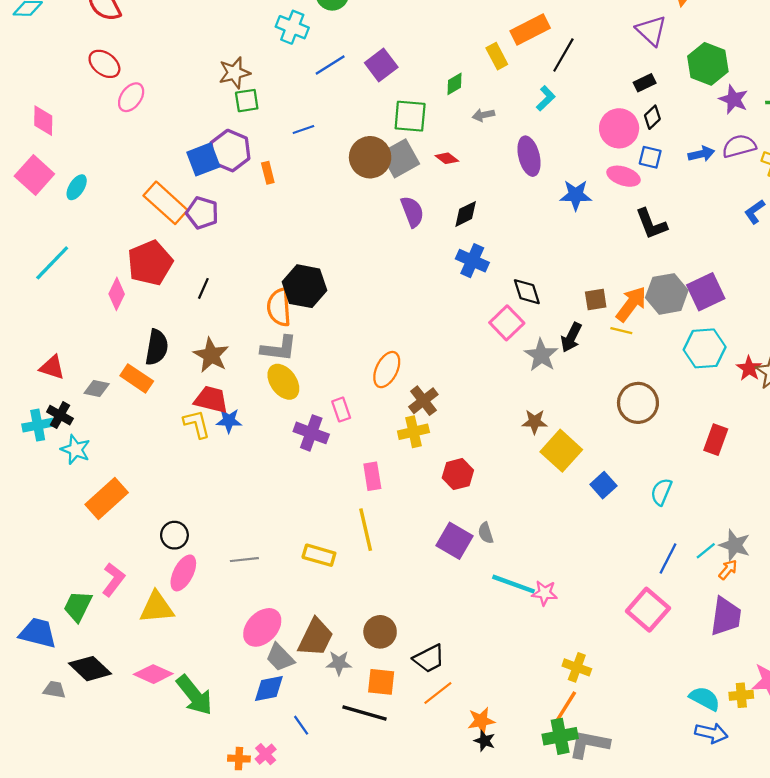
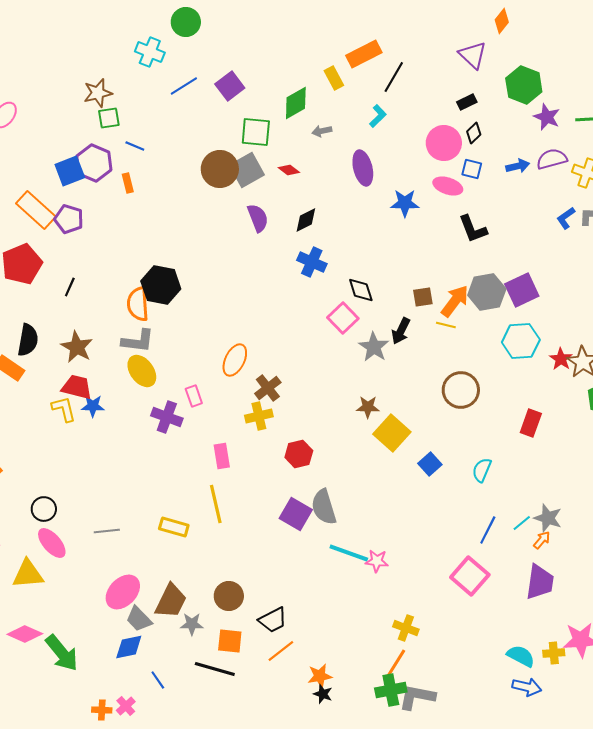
green diamond: (455, 84) -> (296, 103), size x1.6
blue line: (303, 129) -> (135, 146), moved, turned 42
gray semicircle: (486, 533) -> (324, 507), size x1.8
pink ellipse: (183, 573) -> (52, 543), turned -68

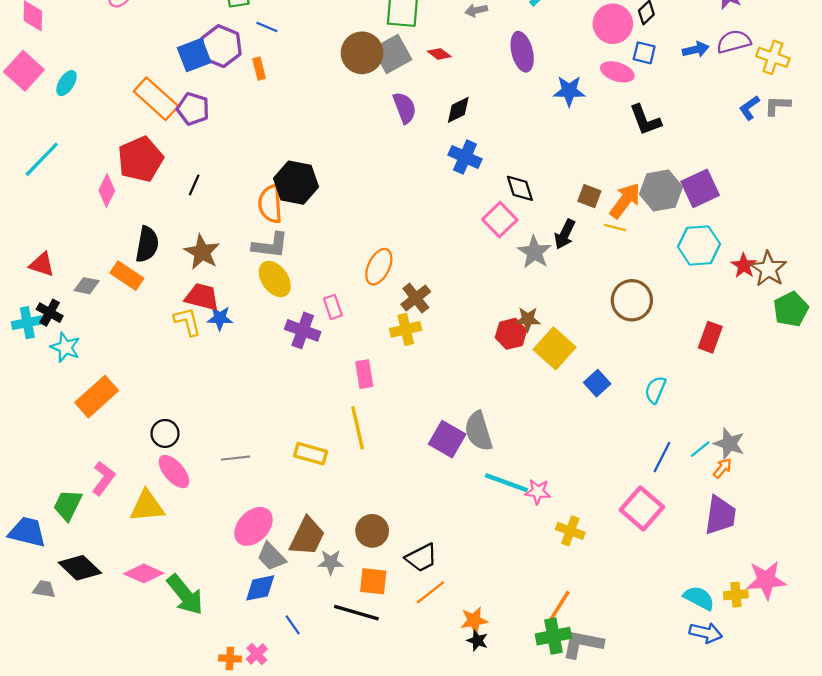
brown square: (423, 297) -> (589, 196), turned 30
red hexagon: (299, 454) -> (511, 334), moved
yellow cross: (406, 628) -> (570, 531), moved

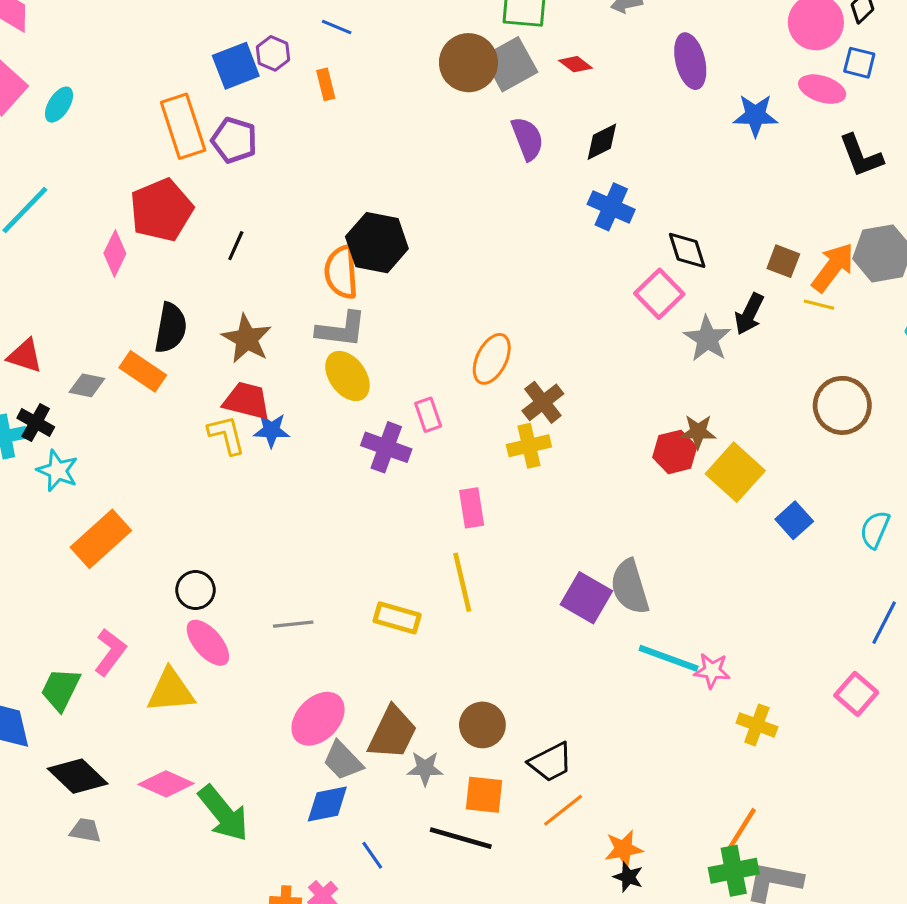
purple hexagon: (221, 46) -> (273, 53), size x0.6
orange rectangle: (156, 99) -> (183, 126), turned 30
pink square: (642, 508) -> (856, 694), size x0.7
gray trapezoid: (44, 589) -> (85, 830), moved

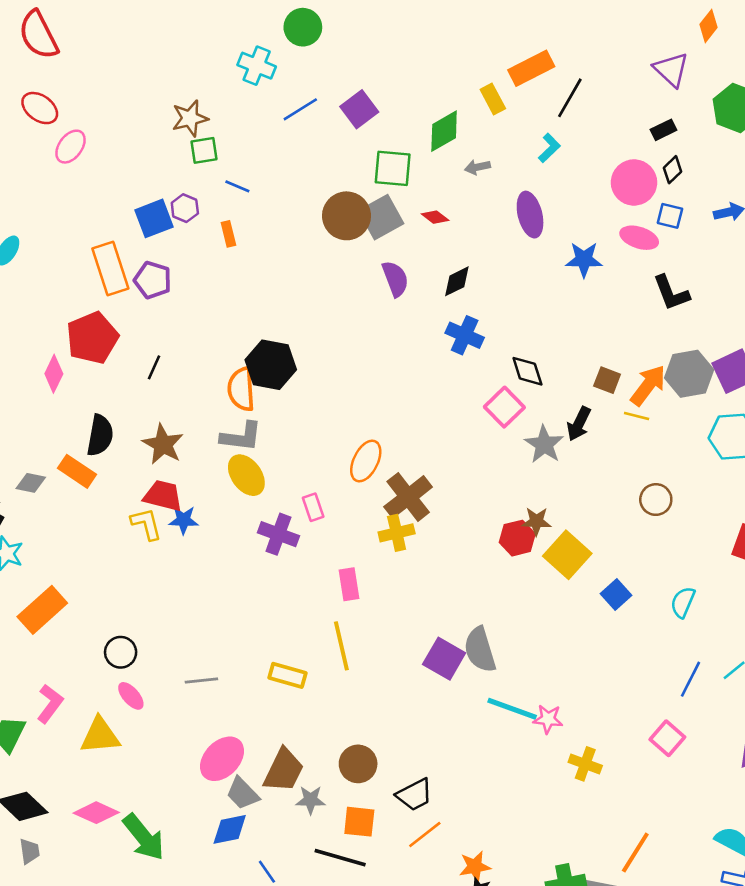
brown cross: (543, 402) -> (408, 497), size x1.4
brown circle: (842, 405) -> (656, 500), size x0.7
pink ellipse: (208, 643) -> (131, 696), size x0.7
gray trapezoid: (85, 830) -> (29, 851), turned 72
orange line: (740, 832) -> (635, 852), moved

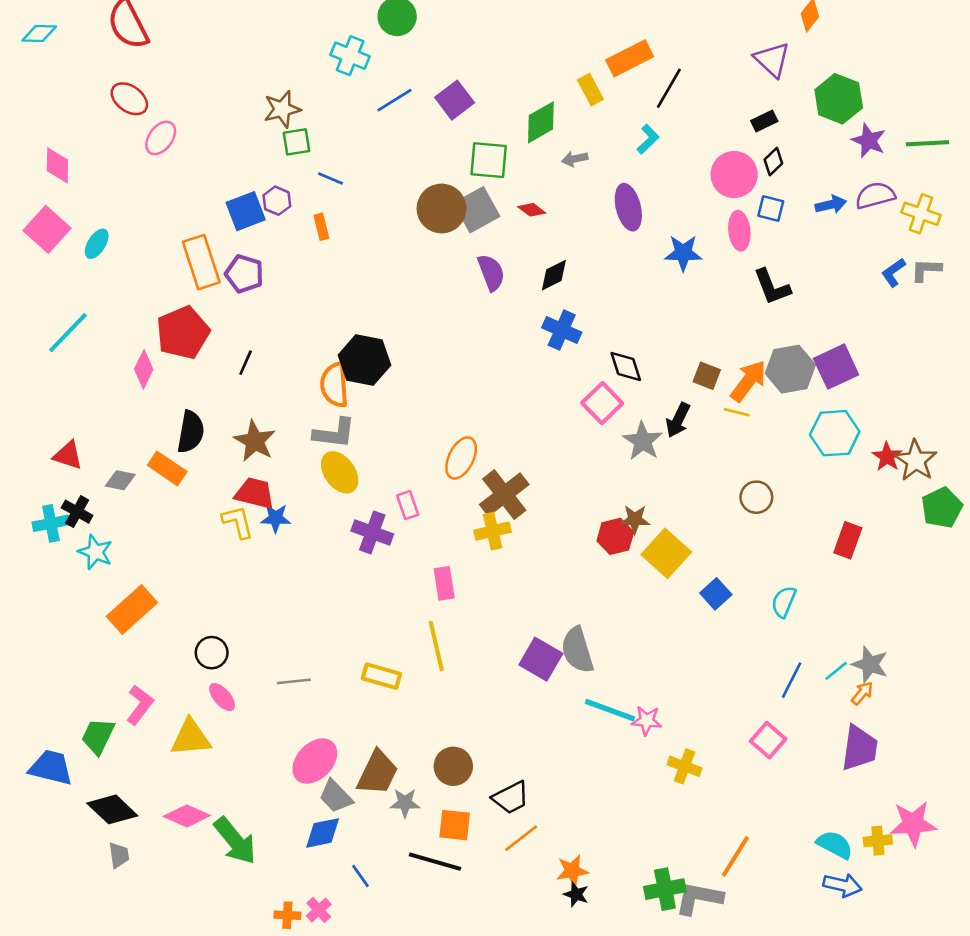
pink ellipse: (639, 238) -> (739, 231), turned 66

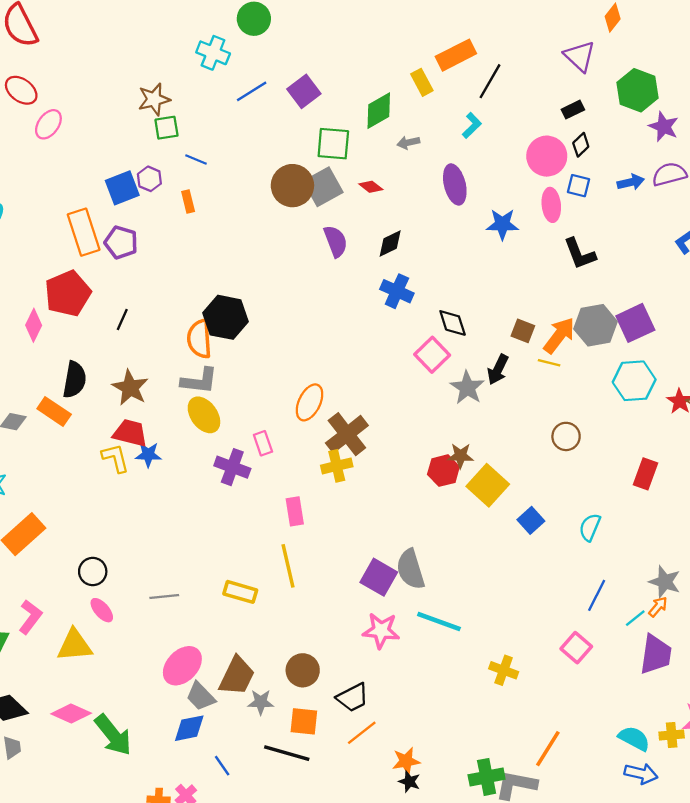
cyan line: (836, 671) -> (635, 618), moved
pink star: (647, 721) -> (381, 631), moved, size x1.4

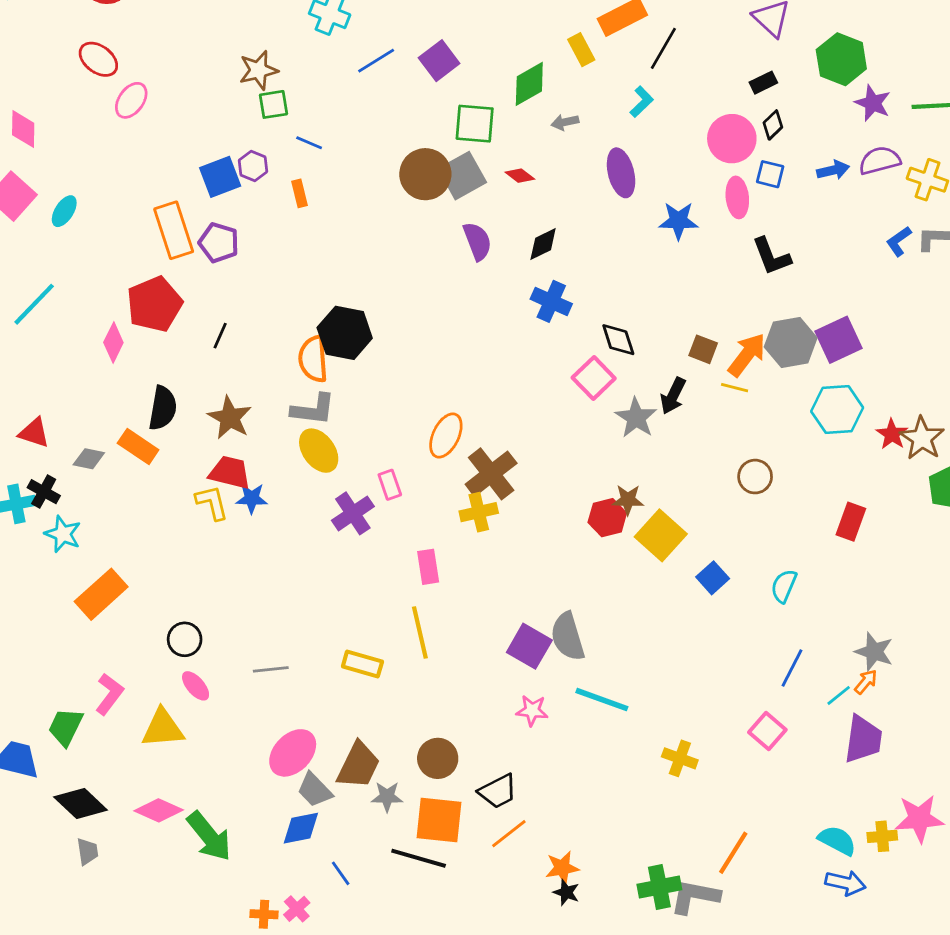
purple cross: (232, 467) -> (353, 513), turned 36
pink star: (381, 631) -> (532, 710), size x0.7
orange square: (304, 721) -> (439, 820), size x1.4

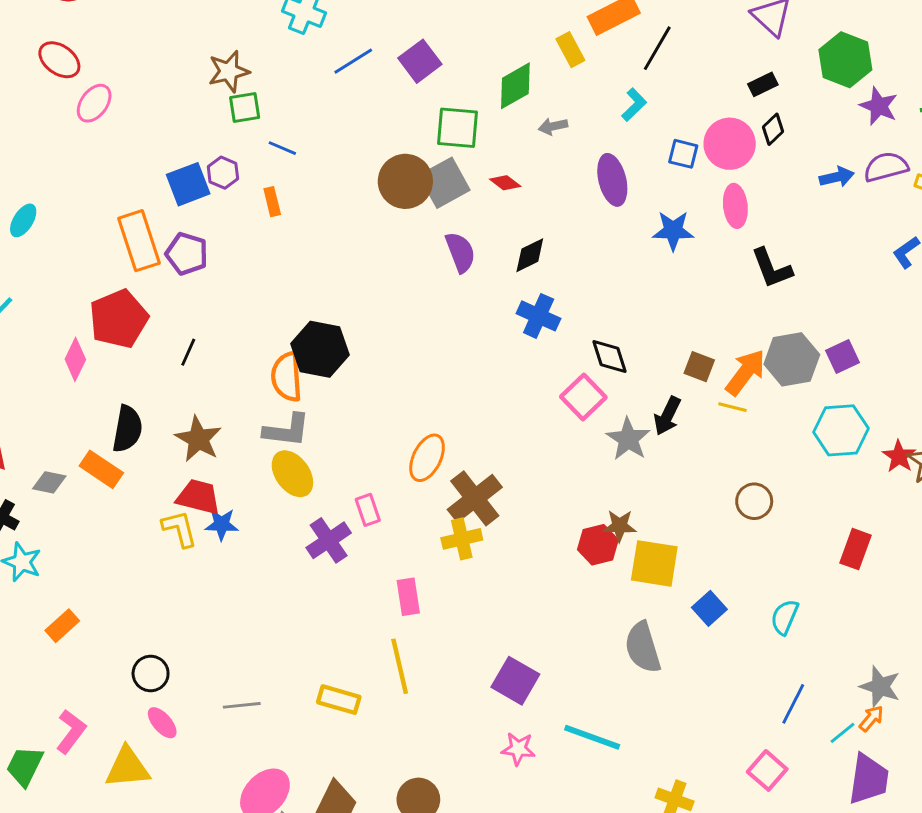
blue square: (770, 174) -> (683, 154), moved
purple square: (839, 340) -> (842, 356), size x0.7
yellow square: (661, 535) -> (654, 563), turned -33
orange rectangle: (101, 594) -> (62, 626), size x0.6
gray semicircle: (568, 637) -> (643, 647), moved

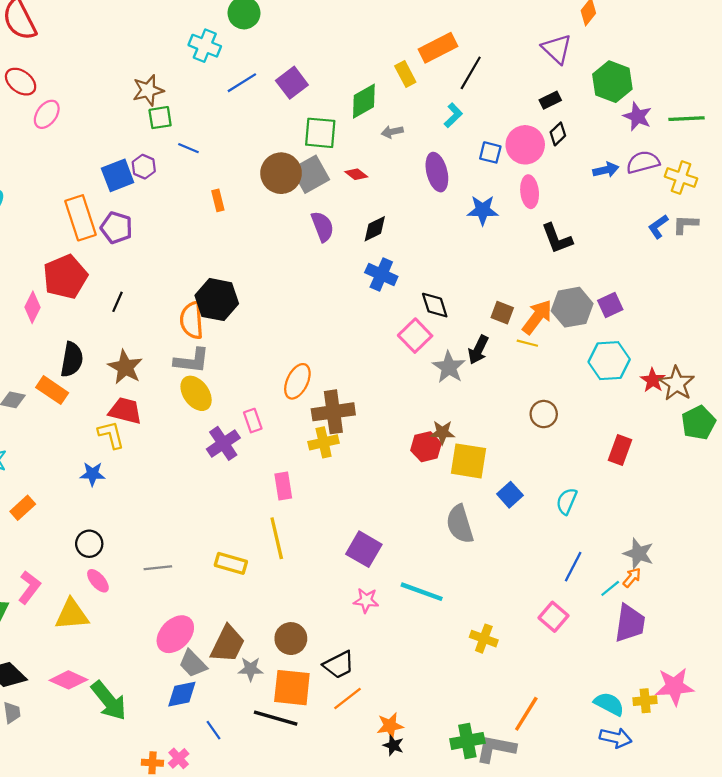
orange rectangle: (272, 202) -> (218, 200), moved
brown cross: (475, 498) -> (333, 412), turned 30
blue star: (222, 524) -> (92, 474), moved

